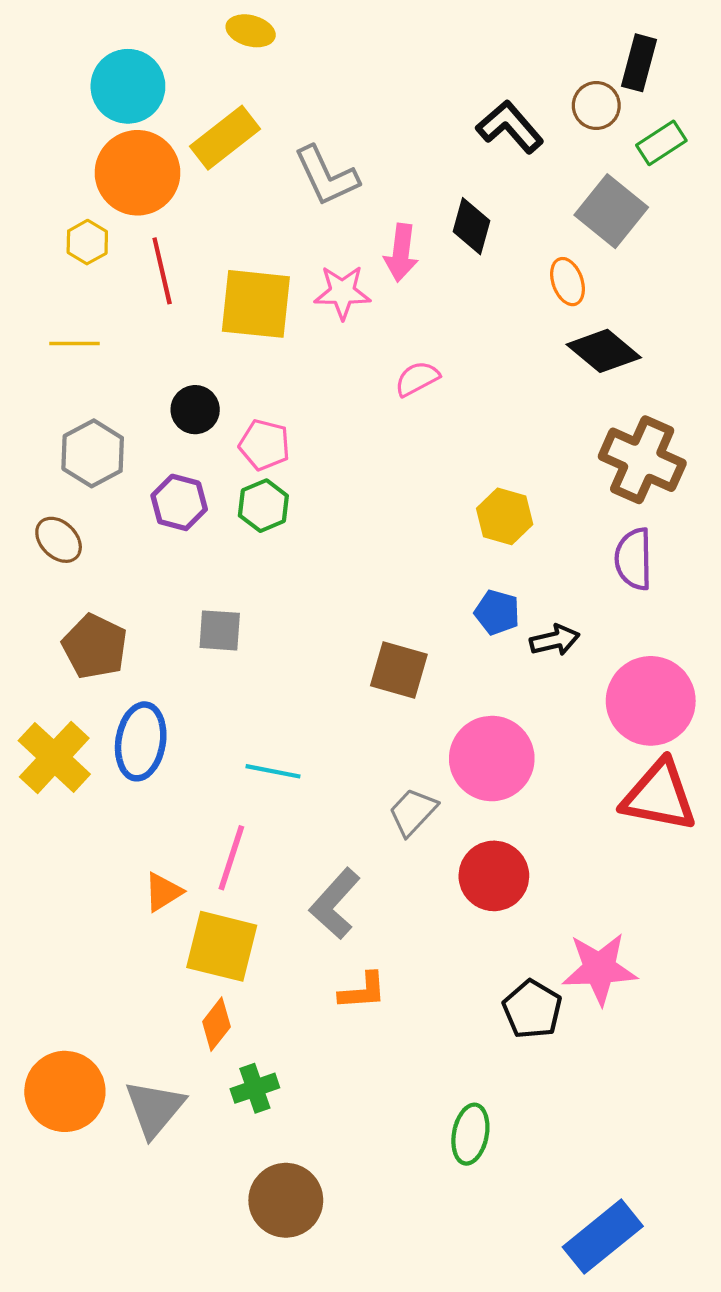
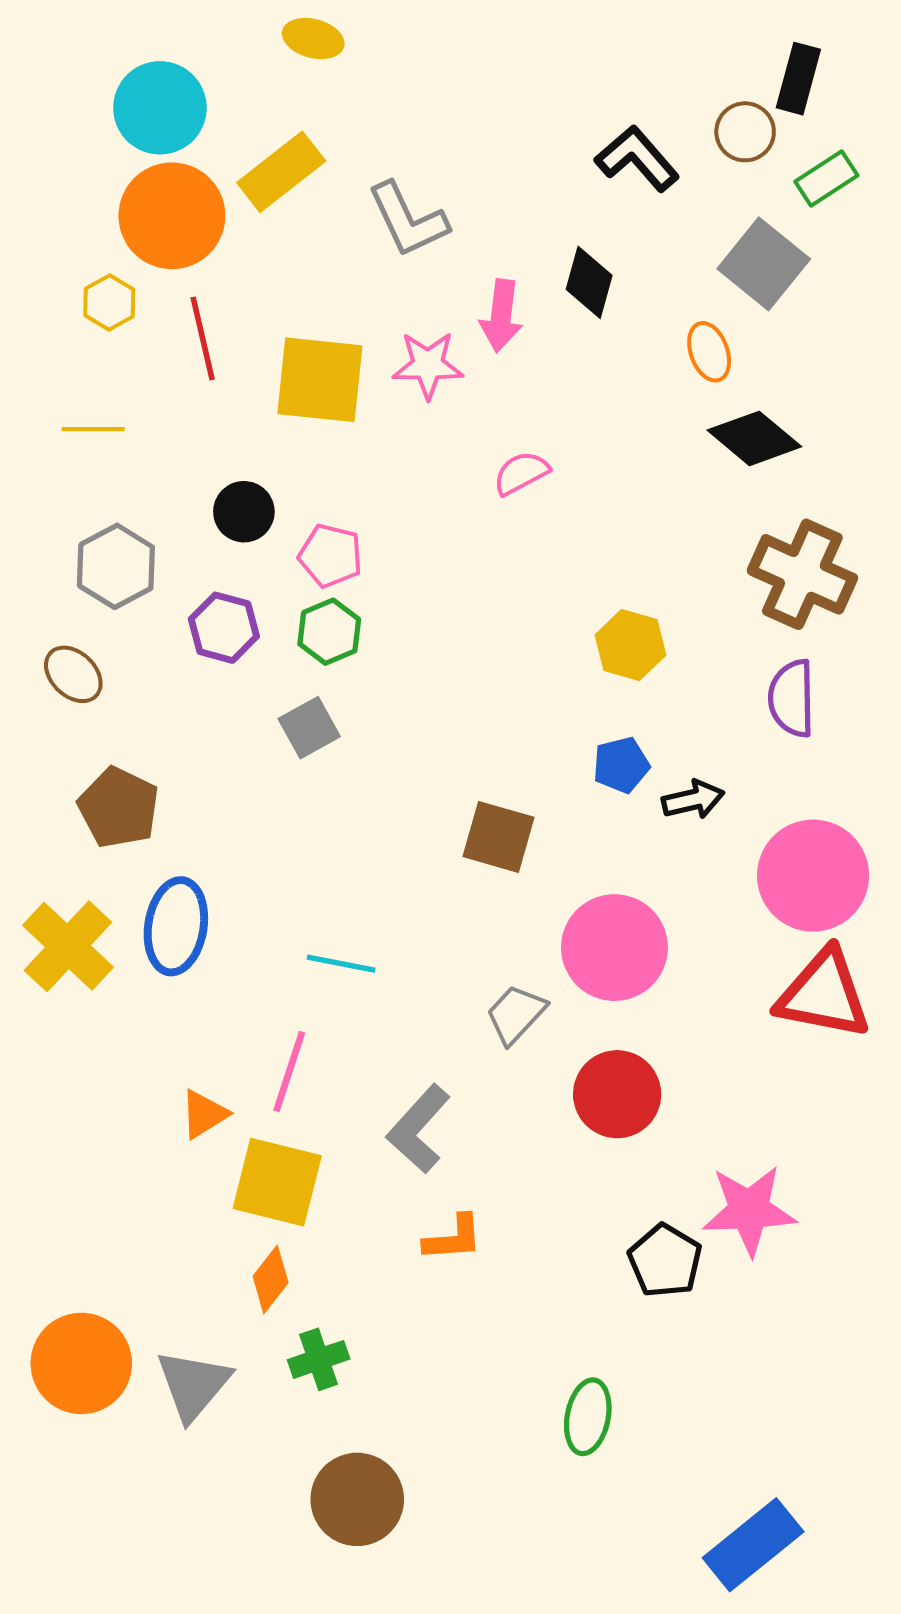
blue pentagon: (497, 612) -> (621, 765), turned -30
gray square: (220, 630) -> (309, 728), moved, turned -33

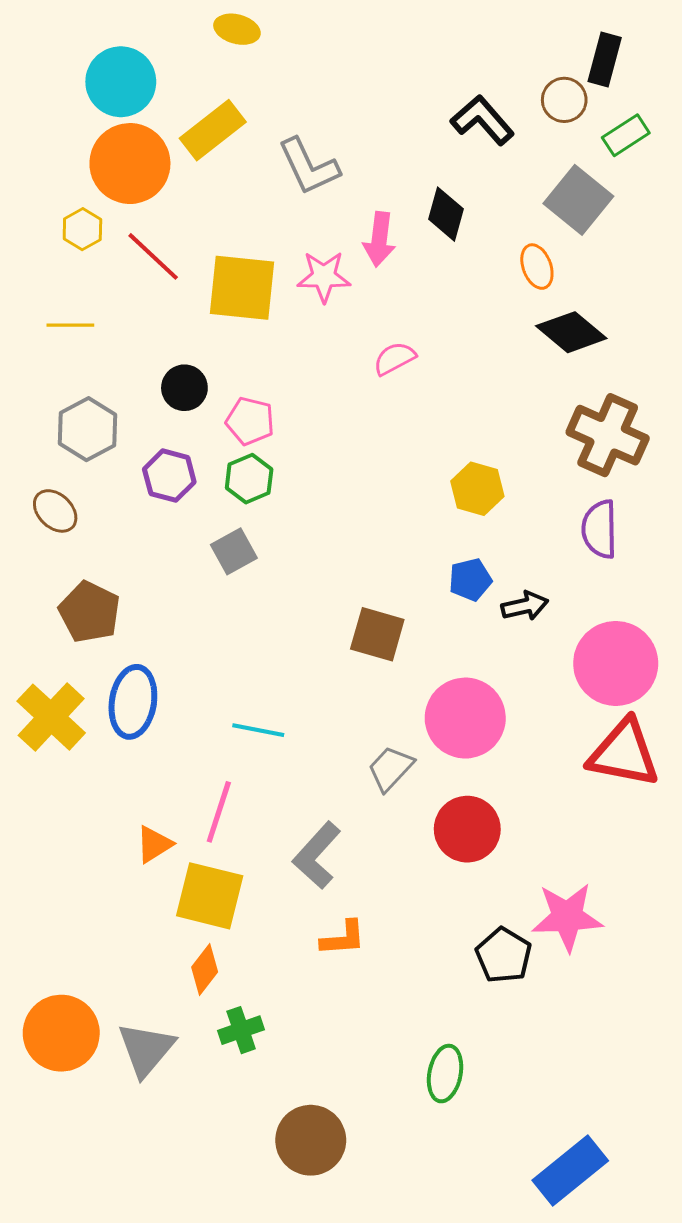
red line: (203, 338) -> (153, 256), turned -34
brown circle: (357, 1499) -> (311, 1140), moved

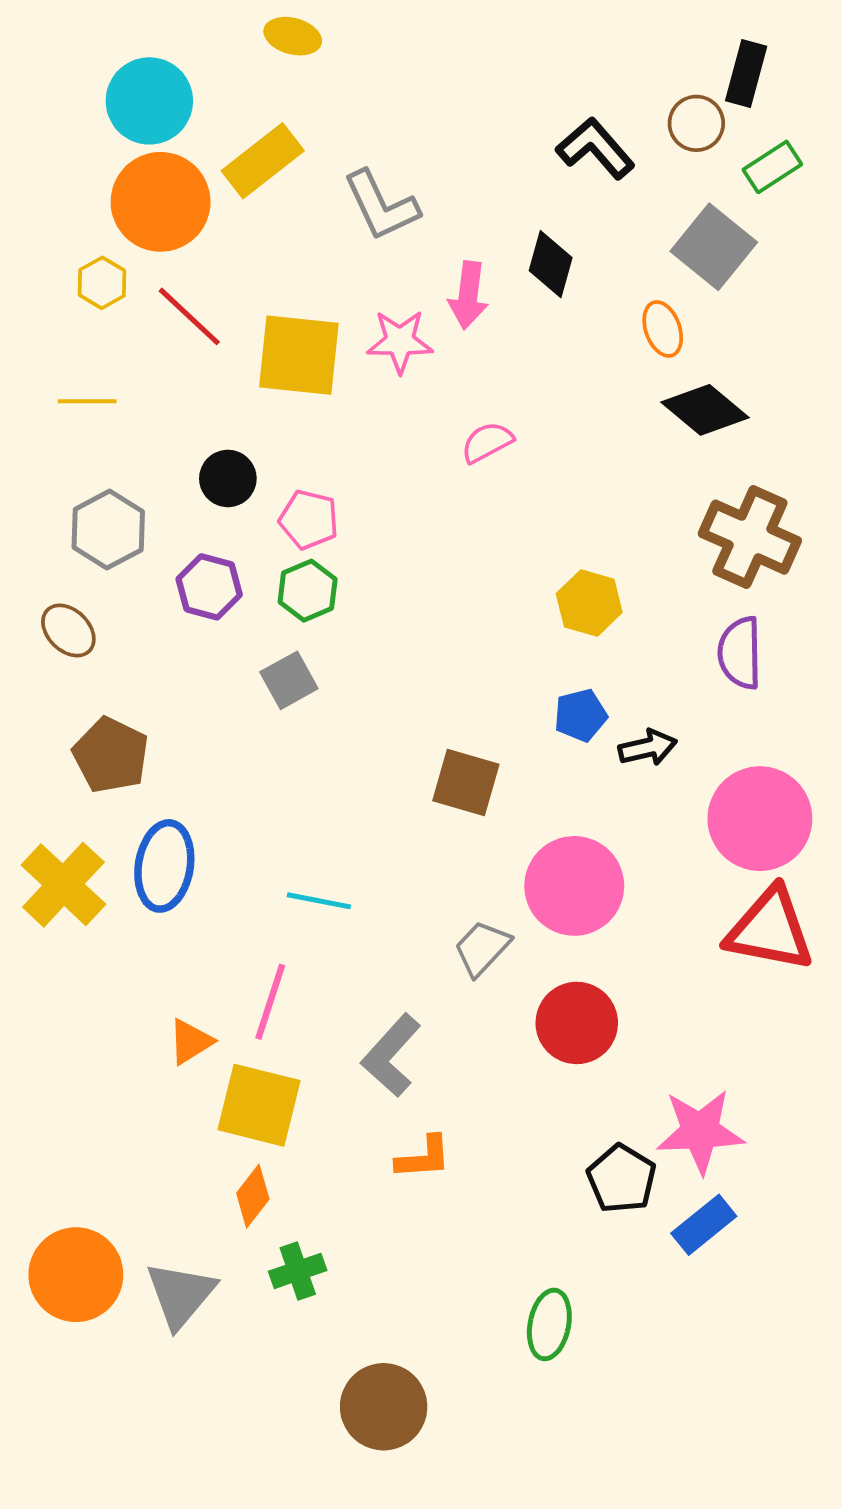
blue rectangle: (570, 1170) -> (704, 1225), moved, size x0.7

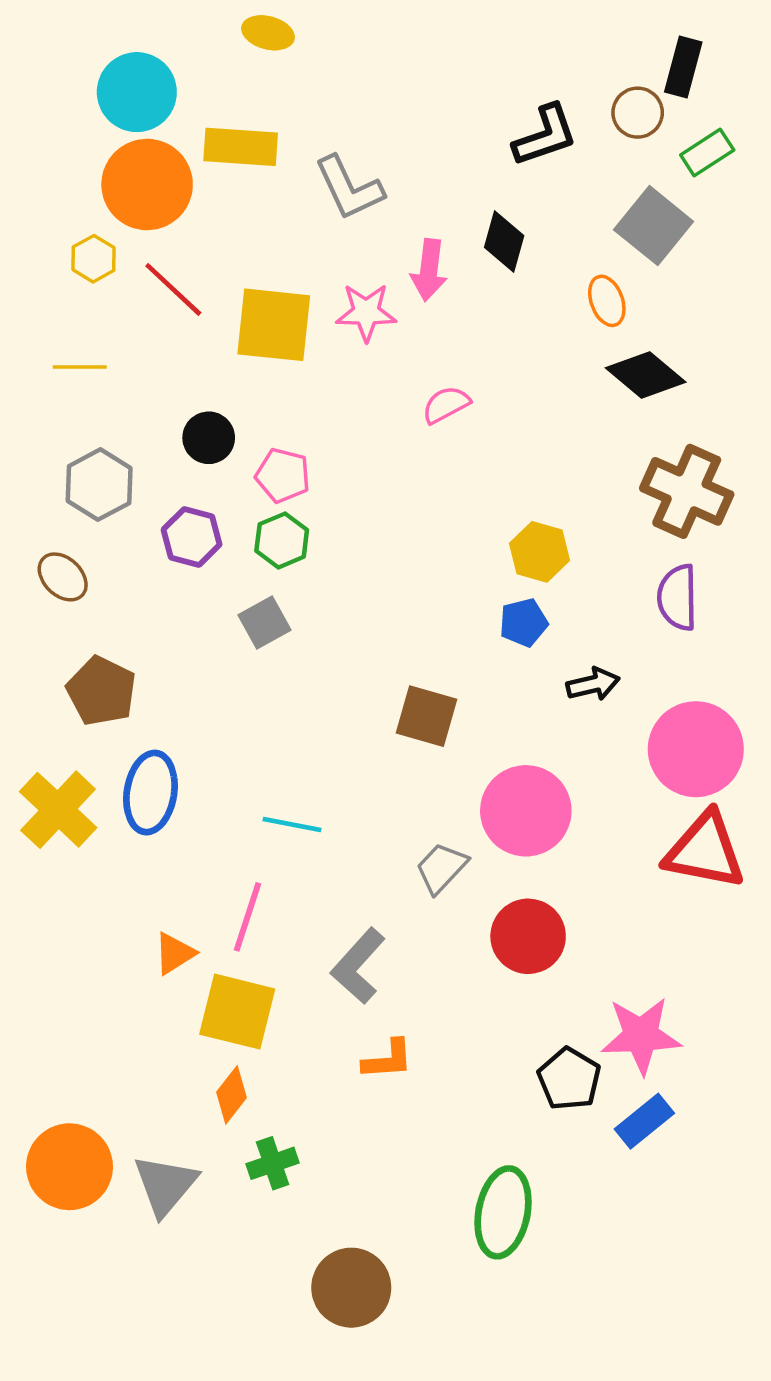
black L-shape: (595, 148) -> (545, 135), turned 112
yellow rectangle: (263, 161) -> (241, 147), turned 42
blue pentagon: (580, 715) -> (524, 623), moved
green ellipse: (549, 1324) -> (503, 1212), size x1.4

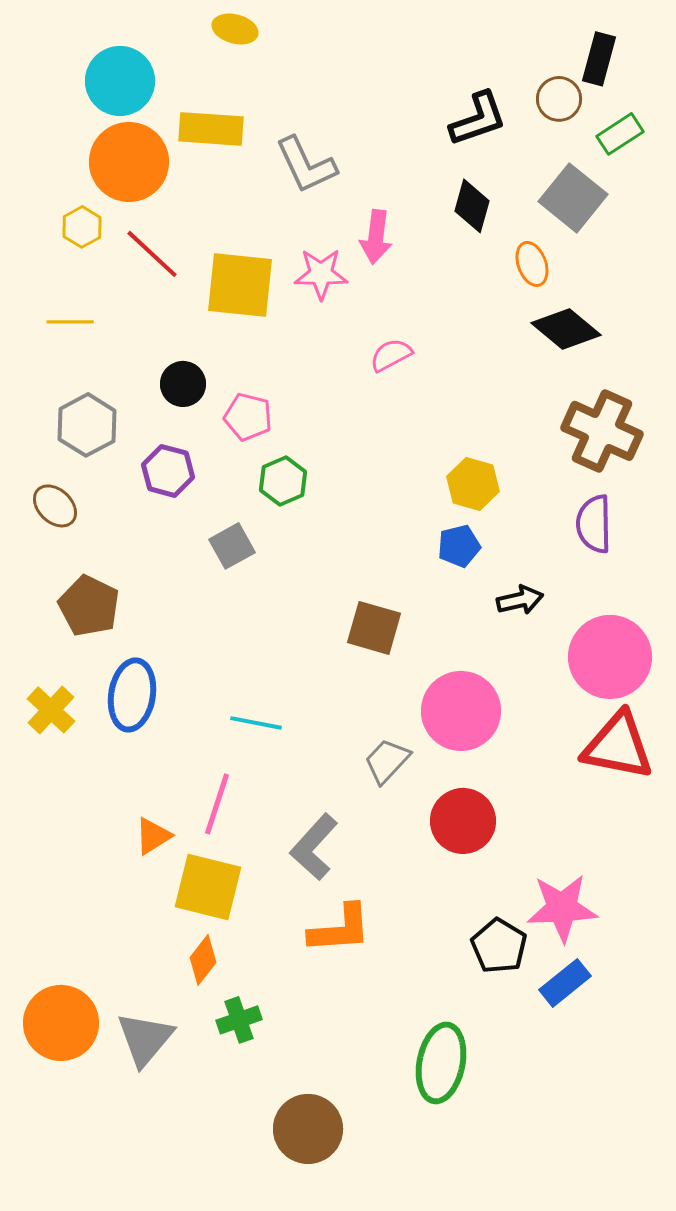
black diamond: (504, 242) -> (472, 206), moved
green hexagon: (282, 540) -> (283, 481), moved
yellow cross: (58, 810) -> (51, 710), size x0.7
orange L-shape: (388, 1060) -> (340, 929), size x1.4

